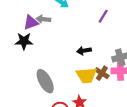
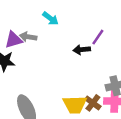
black arrow: (84, 51) -> (82, 50), moved

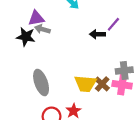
gray arrow: (28, 37) -> (42, 29), moved

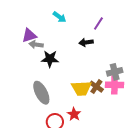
purple line: (113, 24) -> (98, 24), moved
black star: (26, 37) -> (50, 59), moved

